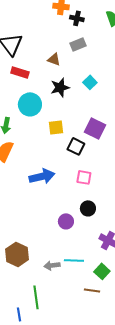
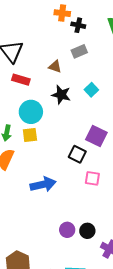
black star: (60, 87) -> (61, 95), turned 30
yellow square: (56, 127) -> (30, 135), moved
pink square: (84, 177) -> (92, 178), moved
black circle: (88, 208) -> (87, 231), moved

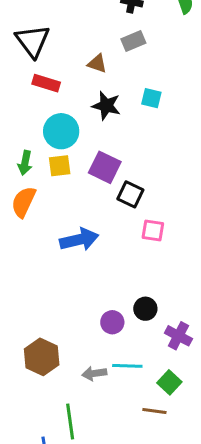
cyan square: (91, 90) -> (151, 98), turned -32
purple square: (96, 136) -> (105, 167), moved
purple circle: (67, 230) -> (112, 322), moved

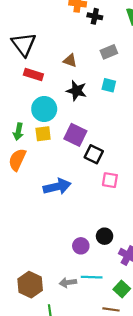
gray rectangle: (133, 41) -> (109, 52), moved
brown hexagon: (42, 357) -> (30, 285), moved

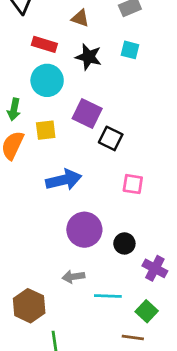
red rectangle: (33, 75) -> (44, 44), moved
yellow square: (43, 134) -> (46, 130), moved
pink square: (110, 180) -> (133, 184), moved
purple circle: (81, 246) -> (84, 230), moved, size x1.6
gray arrow: (68, 282) -> (73, 277), moved

